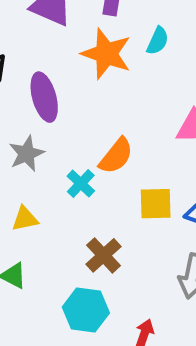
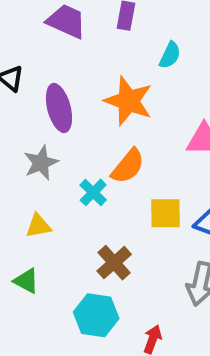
orange star: (106, 54) -> (128, 101), moved

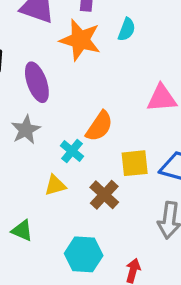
orange star: (128, 101) -> (80, 40), moved
yellow triangle: (38, 226) -> (55, 185), moved
brown cross: (114, 263) -> (104, 195), moved

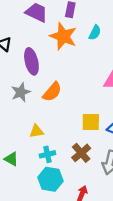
orange semicircle: (99, 126) -> (52, 92), moved
cyan cross: (72, 151) -> (47, 154), moved, turned 32
brown cross: (104, 195) -> (81, 153), moved

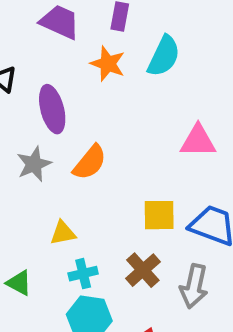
cyan semicircle: (95, 33) -> (164, 56), size x1.5
orange star: (63, 36) -> (108, 64), size x0.7

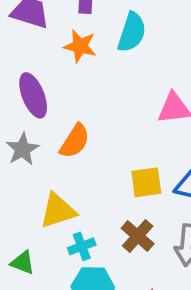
yellow triangle: (63, 233) -> (58, 211), size x1.5

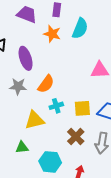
gray star: (23, 149) -> (18, 86), turned 30
cyan cross: (82, 246) -> (56, 106), moved
green triangle: (23, 263) -> (22, 147), moved, turned -32

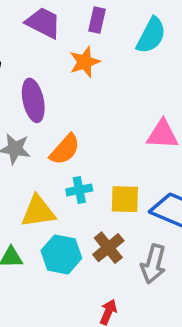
cyan semicircle: (80, 28) -> (151, 35), moved
orange star: (52, 34) -> (85, 62), turned 30
cyan hexagon: (50, 162) -> (61, 254), moved

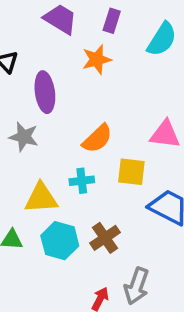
orange semicircle: (65, 149) -> (97, 139), moved
yellow square: (125, 199) -> (131, 172), moved
gray arrow: (153, 264) -> (137, 286), moved

